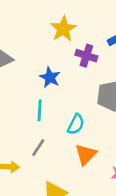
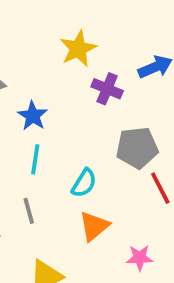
blue star: (50, 77) -> (33, 116), moved
gray line: (38, 148) -> (29, 211), turned -54

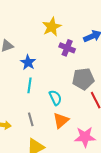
cyan semicircle: (84, 183) -> (55, 98), turned -56
gray line: (29, 211) -> (31, 119), moved
pink star: (140, 258) -> (85, 137), size x1.5

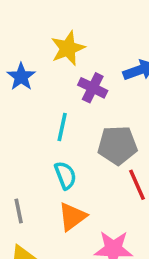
blue star: (28, 62) -> (21, 77), moved
cyan line: (29, 85) -> (62, 127), moved

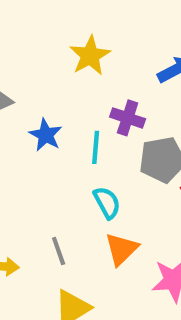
blue star: (21, 77) -> (46, 135), moved
purple cross: (93, 88) -> (128, 118), moved

